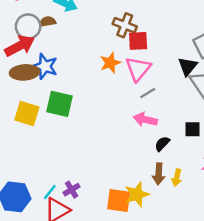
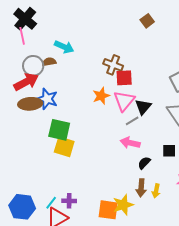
black triangle: (188, 66) -> (143, 107), moved
yellow square: (27, 113) -> (64, 147), moved
purple cross: (72, 190) -> (69, 201), turned 32

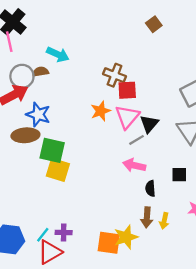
brown ellipse: (30, 104) -> (25, 135), moved
black semicircle: (144, 163) -> (150, 188), turned -48

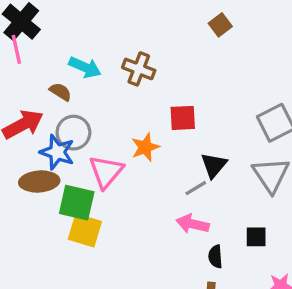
brown semicircle: (40, 72) -> (60, 92), turned 42
brown cross: (115, 75) -> (139, 69), moved
gray circle: (22, 76) -> (73, 133), moved
pink triangle: (127, 117) -> (106, 172), moved

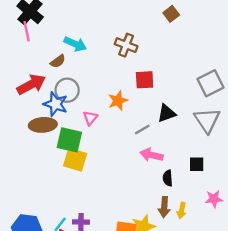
brown cross: (139, 69) -> (126, 45), moved
brown semicircle: (60, 92) -> (58, 61), turned 112
black triangle: (214, 165) -> (167, 113), turned 30
pink triangle: (106, 172) -> (90, 118), size x0.6
gray line: (196, 188) -> (142, 130), moved

